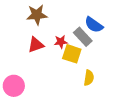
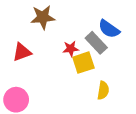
red triangle: (36, 45) -> (22, 52), moved
yellow square: (72, 54) -> (83, 63), turned -36

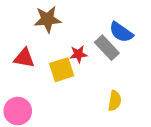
red triangle: (22, 52) -> (24, 58), turned 30
yellow square: (83, 63) -> (62, 70), moved

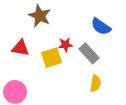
brown star: (47, 19) -> (40, 16), turned 30
gray rectangle: (107, 48) -> (89, 53), moved

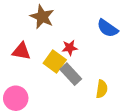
gray rectangle: (89, 53) -> (71, 74), moved
yellow square: (52, 58) -> (55, 61), turned -36

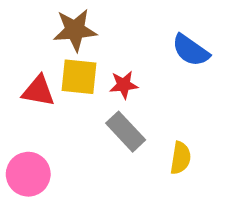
brown star: (42, 17) -> (75, 30), turned -30
yellow square: (55, 61) -> (79, 77), moved, turned -30

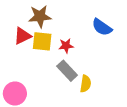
red triangle: (38, 91) -> (23, 36), moved, turned -36
yellow semicircle: (180, 158) -> (86, 84), moved

